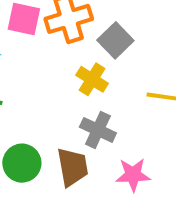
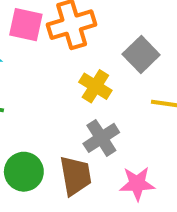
gray square: (115, 40) -> (141, 54), moved
gray cross: (98, 130) -> (101, 138), turned 32

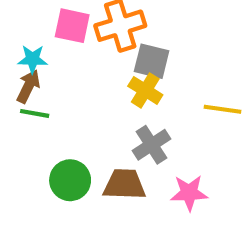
gray square: (141, 54) -> (152, 61), moved, turned -32
brown trapezoid: (76, 176) -> (124, 184), turned -78

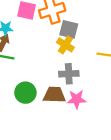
gray cross: (152, 145) -> (69, 74), turned 30
pink star: (189, 193) -> (77, 99), moved

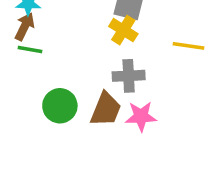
brown trapezoid: (54, 95) -> (106, 109), turned 110

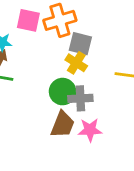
green circle: (60, 106) -> (63, 92), moved

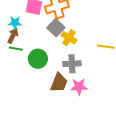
gray square: (80, 44) -> (56, 28), moved, turned 30
green circle: (63, 92) -> (38, 59), moved

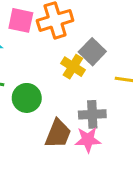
gray square: (56, 28) -> (92, 52), moved
gray cross: (72, 64) -> (92, 114), moved

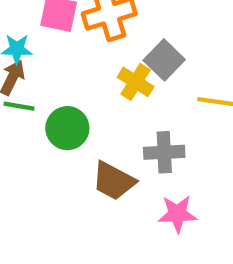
brown trapezoid: (58, 134) -> (114, 181), turned 96
pink star: (88, 140) -> (177, 214), moved

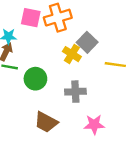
gray cross: (164, 152) -> (75, 92), moved
brown trapezoid: (114, 181) -> (46, 122), moved

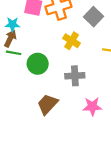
gray square: (87, 42) -> (93, 17), moved
brown trapezoid: (46, 122) -> (47, 104), turned 105

